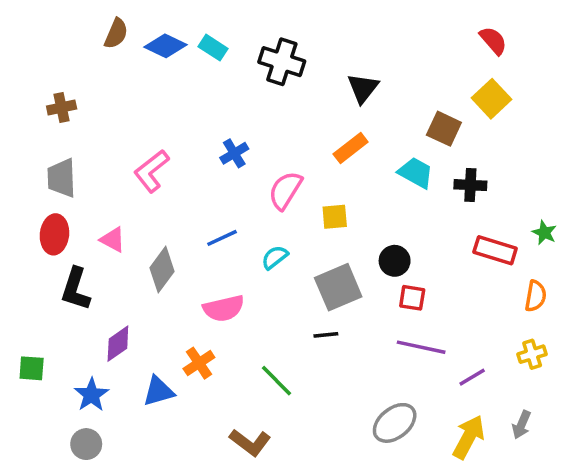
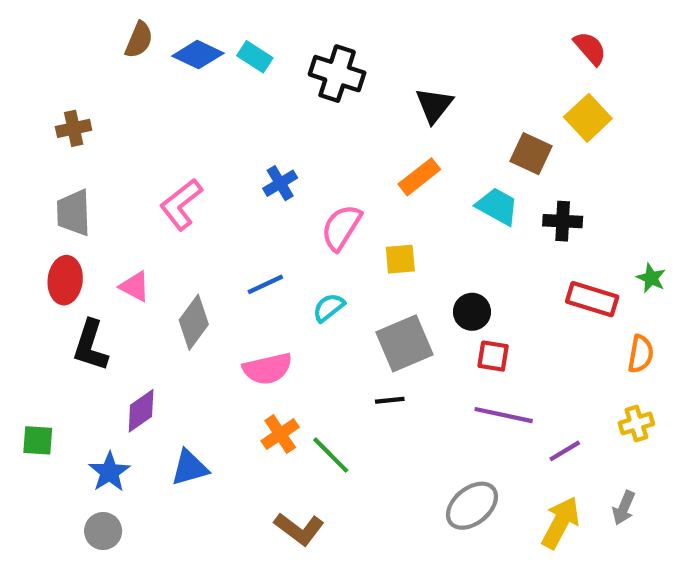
orange cross: (199, 363) -> (280, 434), moved

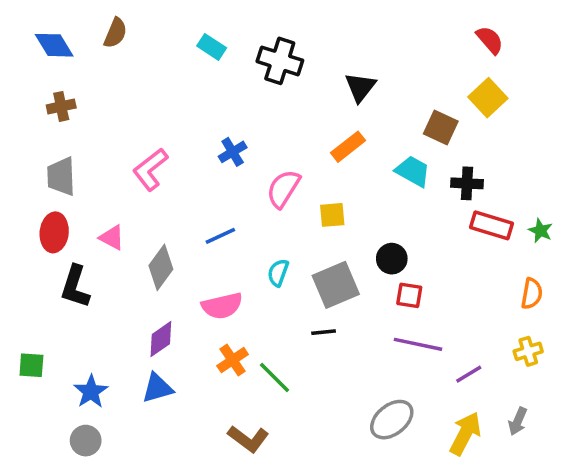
blue diamond: (198, 55) -> (54, 45), moved, turned 33
red rectangle: (592, 299) -> (491, 225), moved
cyan semicircle: (329, 308) -> (278, 273), moved, turned -32
purple diamond: (141, 411) -> (161, 339), moved

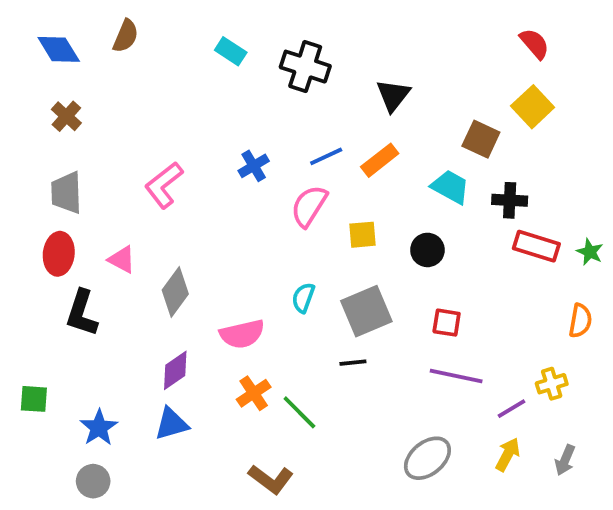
brown cross: (61, 106) -> (66, 116), turned -36
blue line: (220, 236) -> (326, 156), moved
black circle: (392, 259) -> (427, 250), moved
yellow cross: (528, 351) -> (552, 384), moved
yellow arrow: (465, 434) -> (508, 454), moved, size x0.7

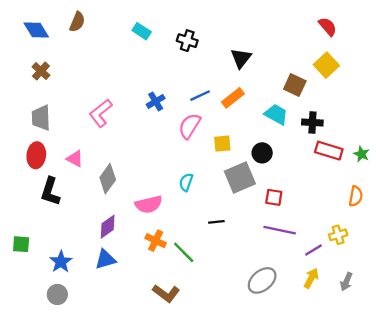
black cross: (305, 67) -> (187, 41), size x0.7
gray square: (366, 311) -> (240, 177), moved
orange cross: (254, 393) -> (156, 241), turned -30

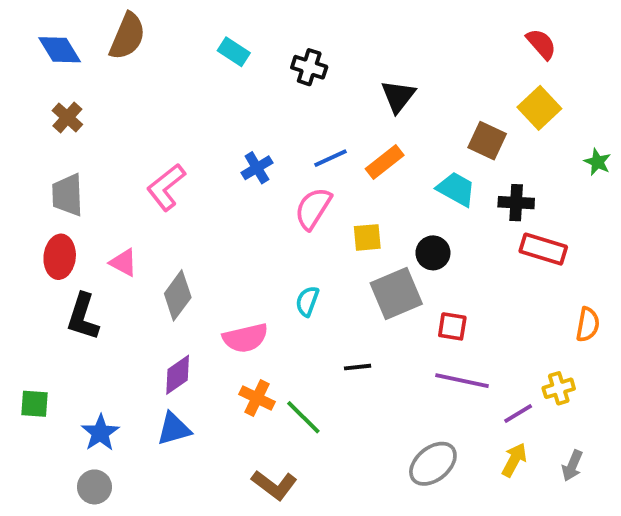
brown semicircle: (77, 22) -> (127, 36), size x1.4
green star: (362, 154) -> (597, 162), moved

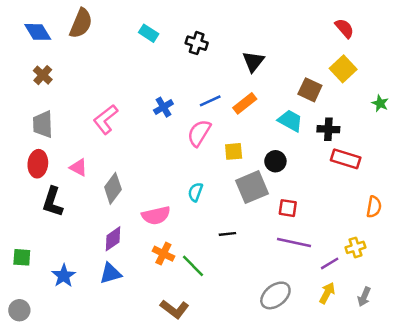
gray circle: (94, 487) -> (19, 310), moved

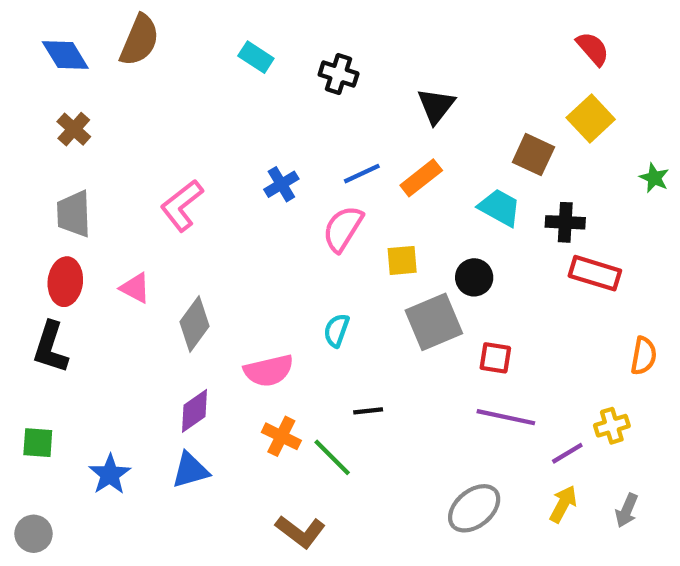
black L-shape: (53, 202) -> (50, 347), moved
black line: (227, 234) -> (368, 411), moved

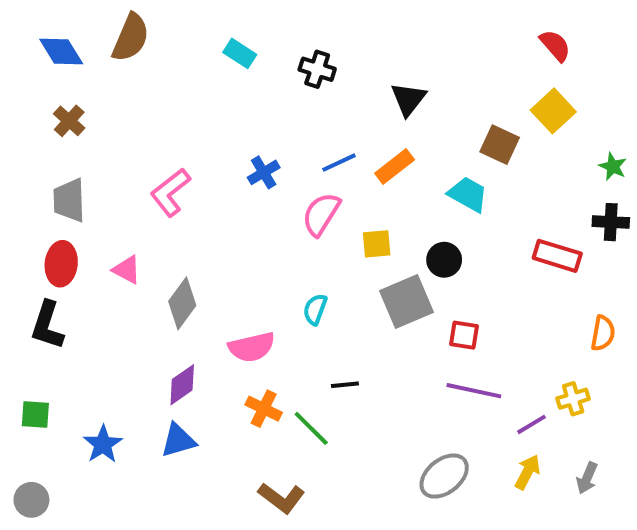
black cross: (565, 222) -> (611, 222), moved

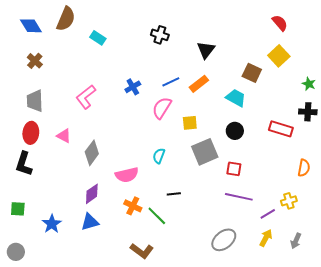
cyan rectangle: (240, 53) -> (98, 38), moved
black circle: (444, 260) -> (235, 131), moved

